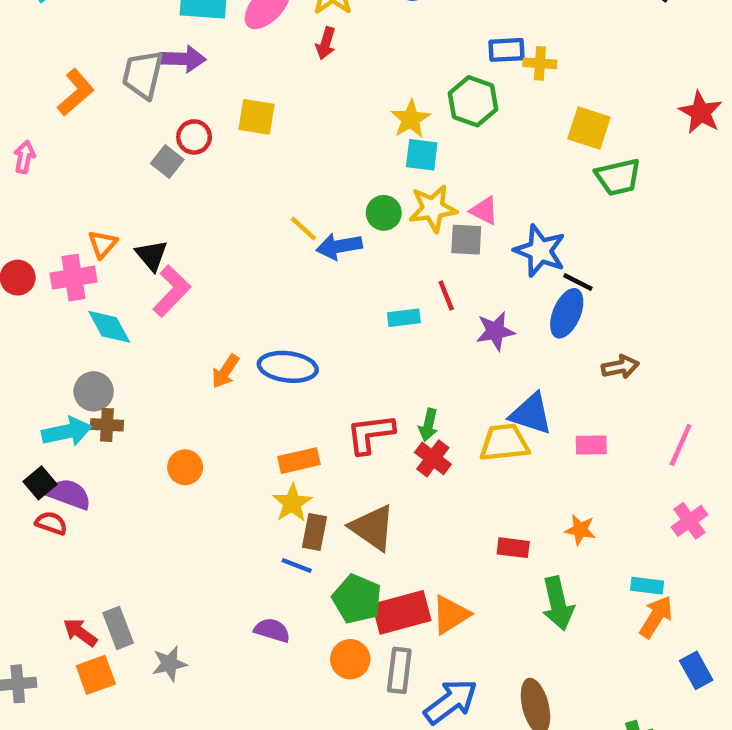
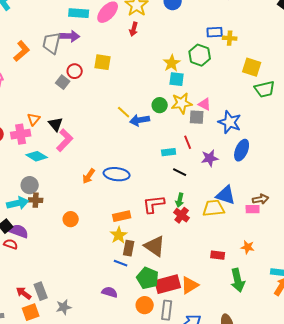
black line: (578, 282) -> (180, 172), moved
cyan diamond: (109, 327) -> (37, 156), turned -30
brown arrow: (620, 367) -> (261, 199), moved

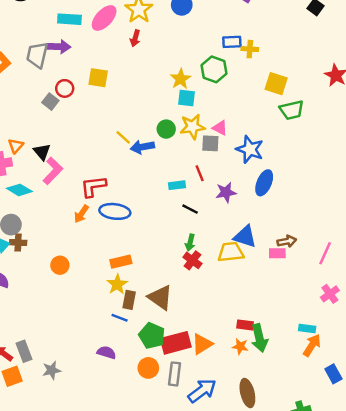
red L-shape: (154, 204) -> (93, 186), moved
orange star: (248, 247) -> (240, 346), moved
red rectangle: (218, 255) -> (245, 325), moved

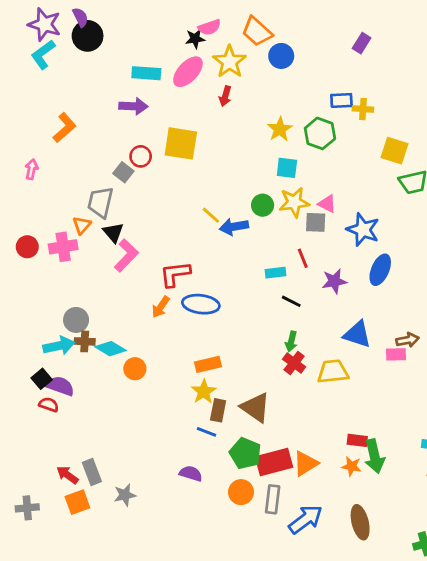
gray trapezoid: (37, 55) -> (100, 202), moved
yellow square: (98, 78) -> (181, 143), size x1.4
yellow star: (181, 79) -> (280, 129), moved
cyan diamond: (19, 190) -> (110, 349), moved
yellow trapezoid: (231, 252) -> (333, 372), moved

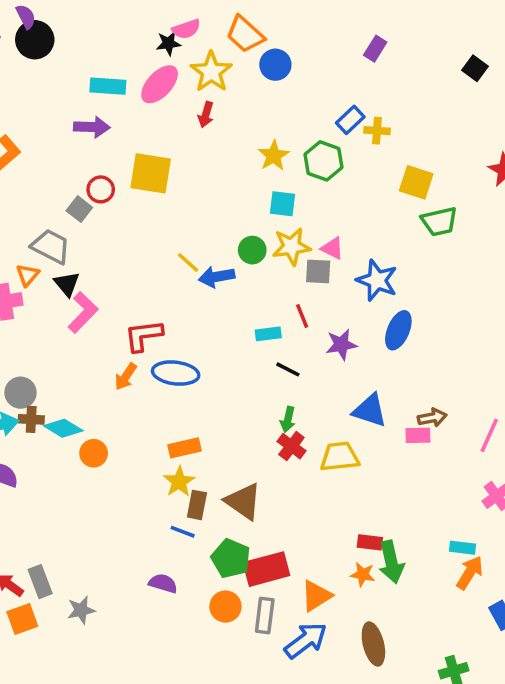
blue rectangle: (341, 100) -> (350, 120), turned -40
gray trapezoid: (100, 202) -> (51, 246), turned 104
orange triangle: (306, 463) -> (316, 596), moved

